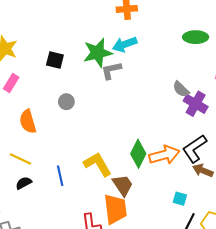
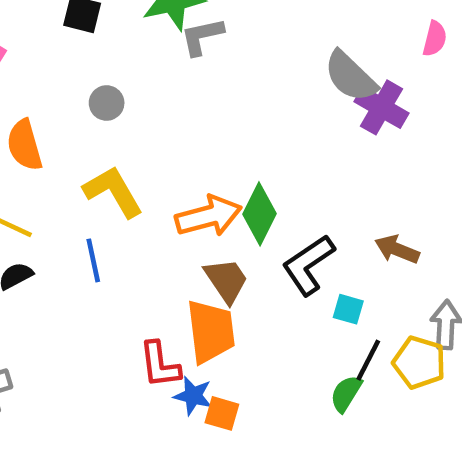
gray semicircle: (181, 89) -> (350, 76), size x1.5
black L-shape: (195, 149) -> (308, 265), moved
orange arrow: (164, 155) -> (209, 216), moved
yellow L-shape: (98, 164) -> (113, 192), moved

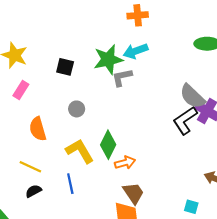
green diamond: (260, 214) -> (108, 145), moved
orange arrow: (209, 216) -> (125, 163), size x0.7
black L-shape: (308, 265) -> (185, 120), moved

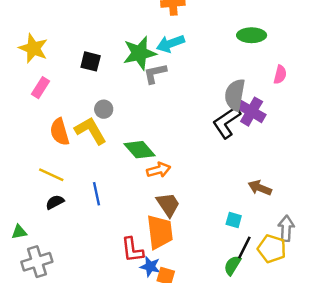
gray semicircle: (192, 96) -> (235, 95), turned 56
green diamond: (108, 145) -> (139, 150), turned -68
yellow L-shape: (80, 151) -> (91, 131), moved

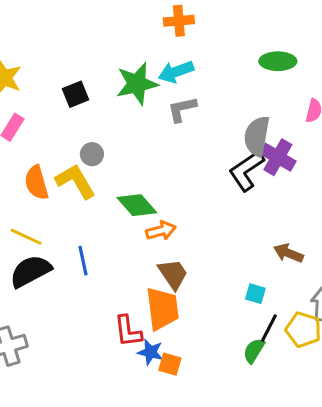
black square: (91, 61) -> (75, 94), turned -36
gray L-shape: (155, 73) -> (182, 109), moved
black semicircle: (55, 202) -> (30, 271), size x1.8

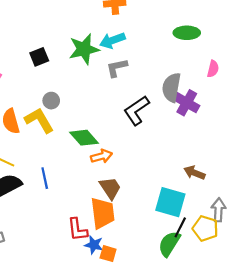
black L-shape: (246, 171) -> (136, 110), moved
cyan square: (255, 294) -> (170, 202), size x2.0
green semicircle: (254, 351) -> (169, 244), size x1.4

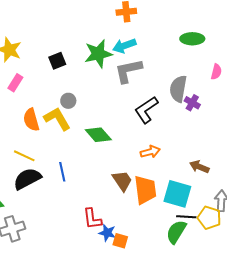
gray L-shape: (117, 68) -> (128, 71), size x1.4
purple cross: (187, 103) -> (192, 103), size x0.7
orange arrow: (101, 156) -> (150, 152), moved
orange trapezoid: (103, 213) -> (145, 190), moved
black line: (180, 227) -> (186, 217), turned 66

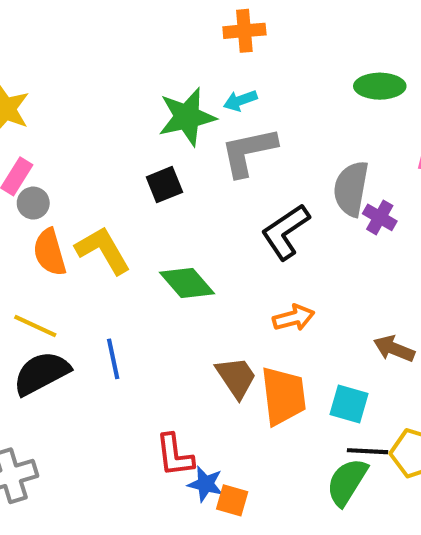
cyan arrow: (124, 46) -> (240, 100), size x0.7
black square: (57, 61) -> (164, 185), moved
gray circle: (68, 101) -> (33, 203), moved
cyan square: (177, 194) -> (349, 404), size x0.7

